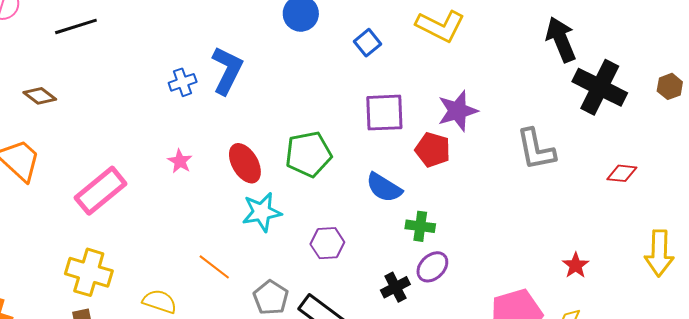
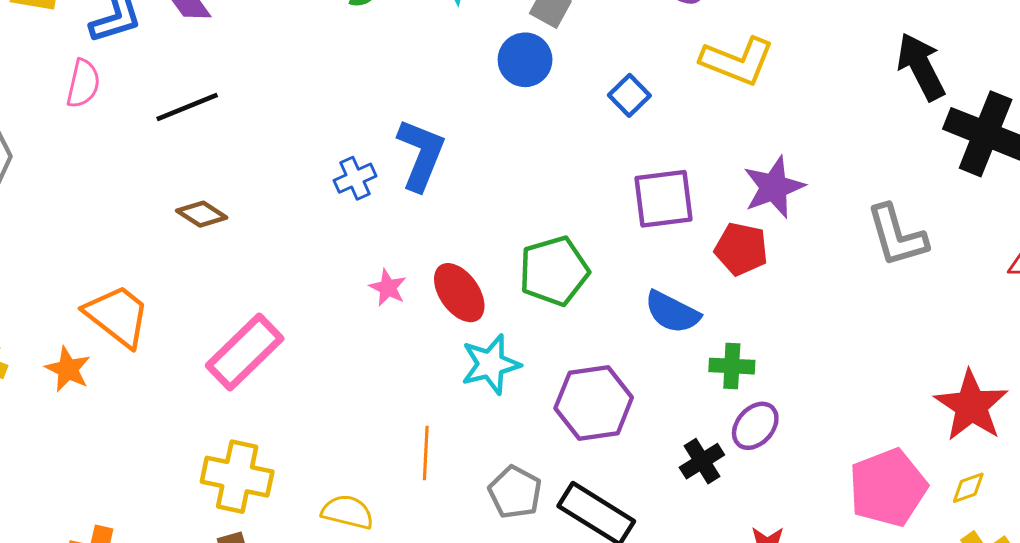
brown diamond: (40, 96) -> (202, 214), moved
pink star: (180, 161) -> (388, 288), moved
purple hexagon: (327, 243) -> (594, 403), size x1.5
red star: (576, 265) -> (971, 406), size x1.8
orange line: (214, 267) -> (426, 453), turned 60

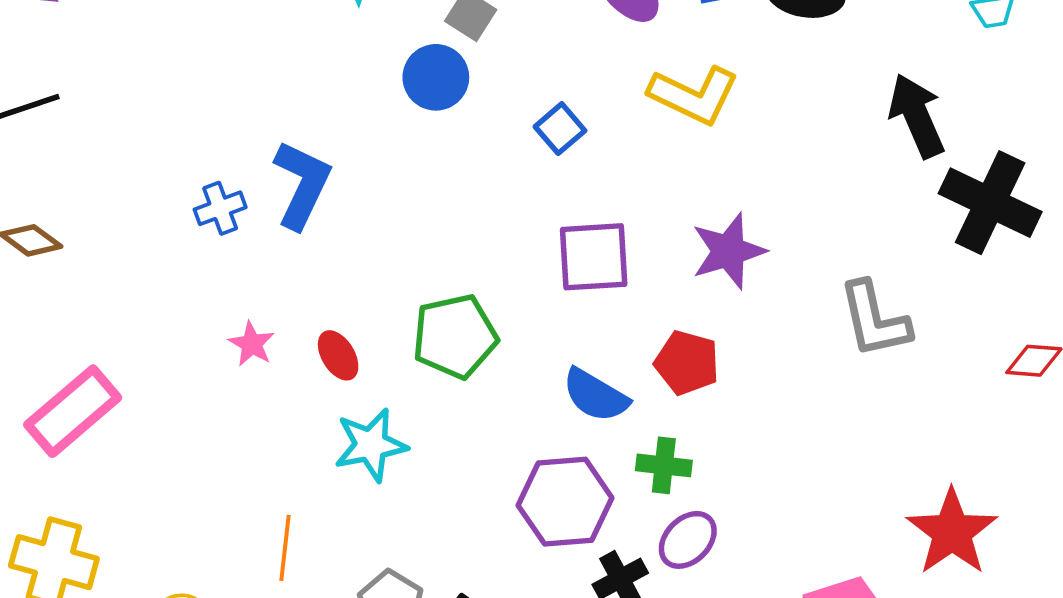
red pentagon: (741, 249) -> (687, 363), moved
red ellipse: (459, 293) -> (338, 355), size x0.7
purple hexagon: (594, 403) -> (565, 502), moved

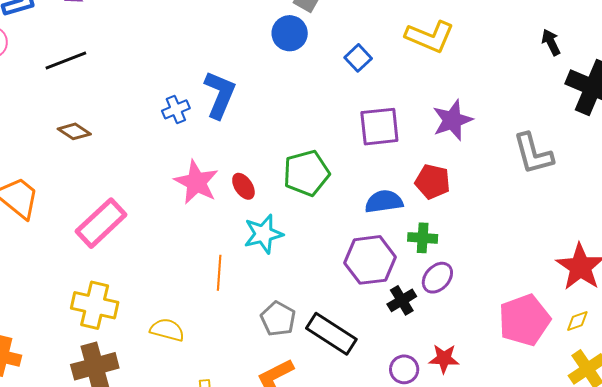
black arrow: (917, 116) -> (551, 42), size x0.6
pink star: (252, 344) -> (196, 182), size x1.8
blue semicircle: (596, 395) -> (384, 202), turned 144
orange line: (285, 548) -> (219, 273), moved

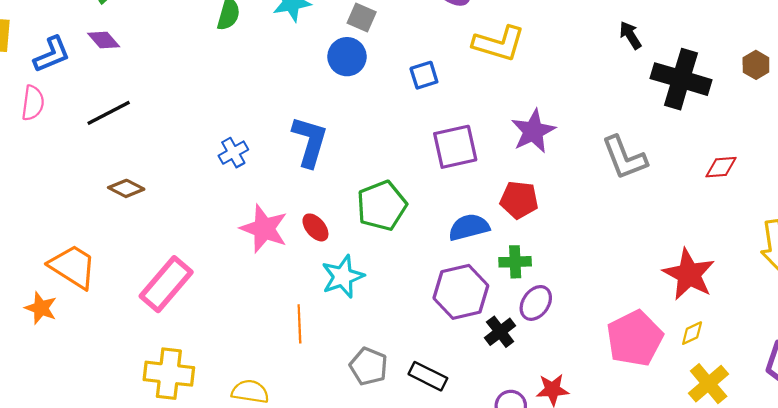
blue square: (358, 58) -> (424, 75), turned 32
blue L-shape: (220, 95) -> (310, 142), moved
black rectangle: (331, 334) -> (428, 376), size x0.7

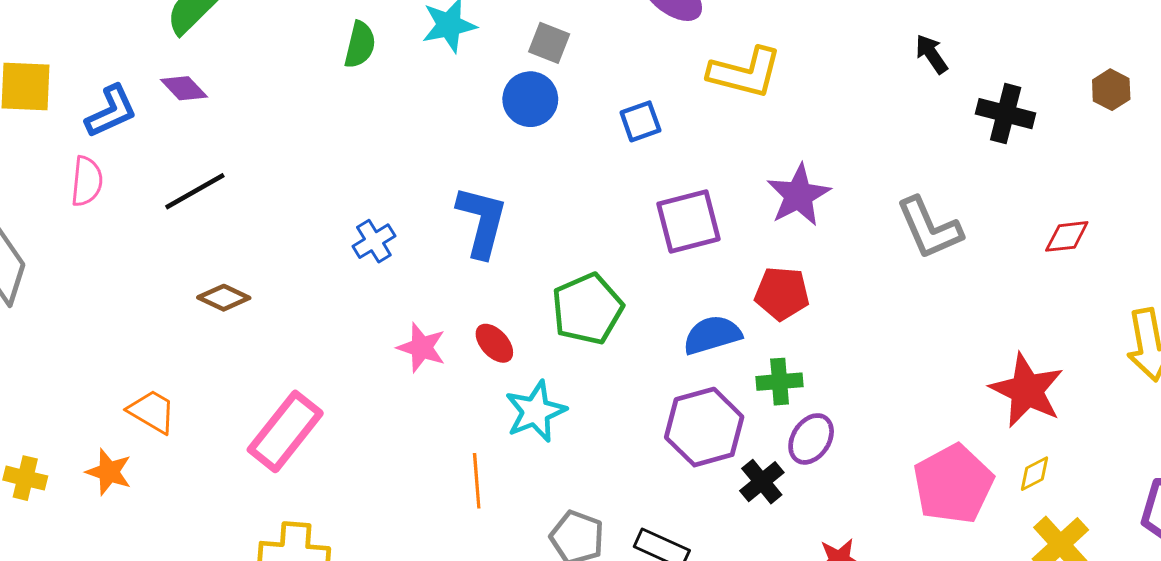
black cross: (681, 79) -> (1006, 114), size x0.7
pink star: (264, 229) -> (422, 348), size x0.7
orange trapezoid: (73, 267) -> (152, 411), size x0.7

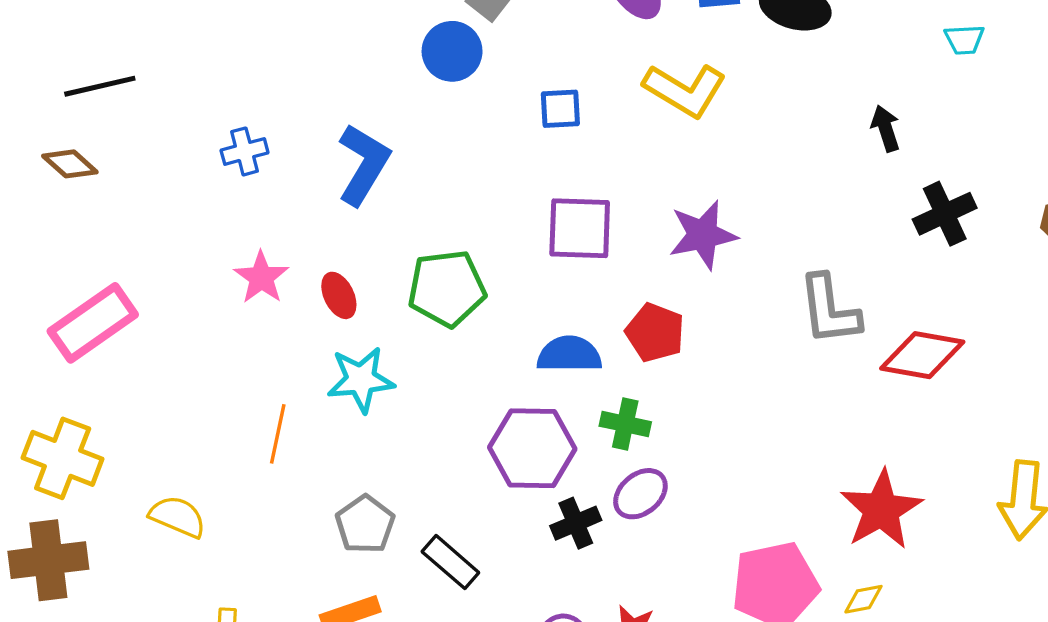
black cross: (1006, 114) -> (945, 214), turned 34
black line: (195, 191) -> (100, 86), moved
red diamond: (1067, 236) -> (922, 355), moved, size x1.6

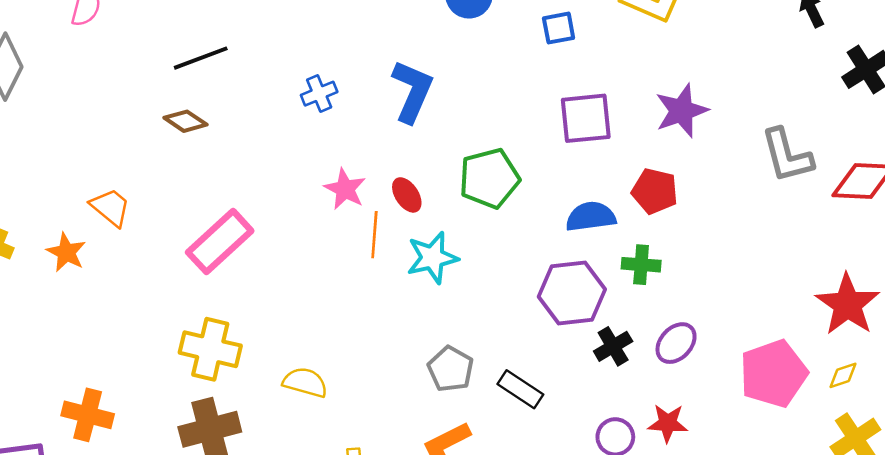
orange line: (278, 434) -> (374, 235), moved
purple ellipse: (640, 494) -> (676, 343), moved

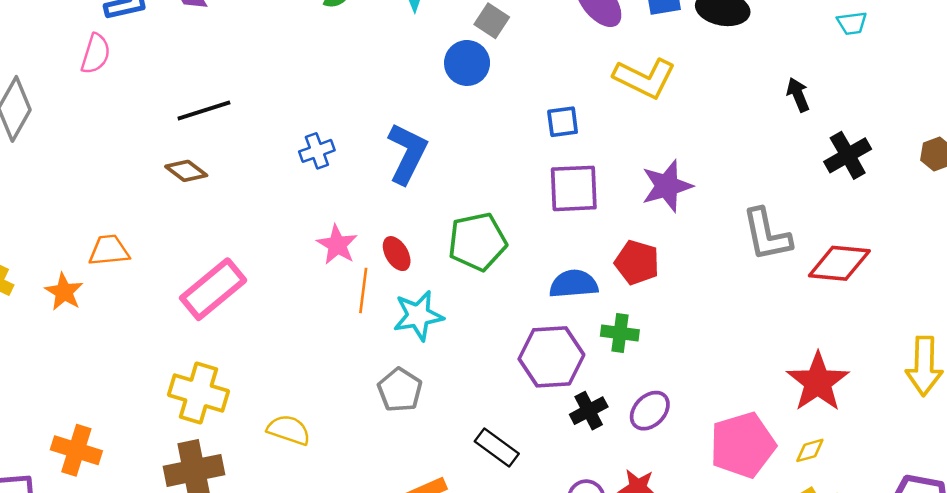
blue square: (559, 28) -> (563, 122), moved
orange trapezoid: (110, 207) -> (109, 250), turned -48
gray pentagon: (451, 369) -> (400, 390), moved

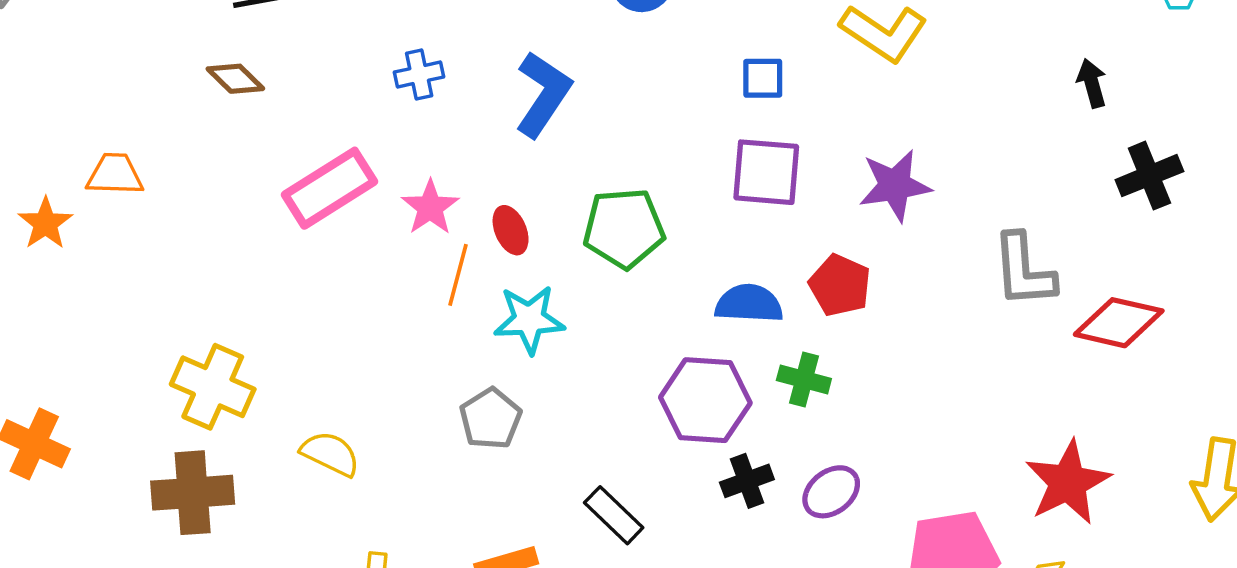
pink rectangle: (213, 289) -> (329, 188), moved

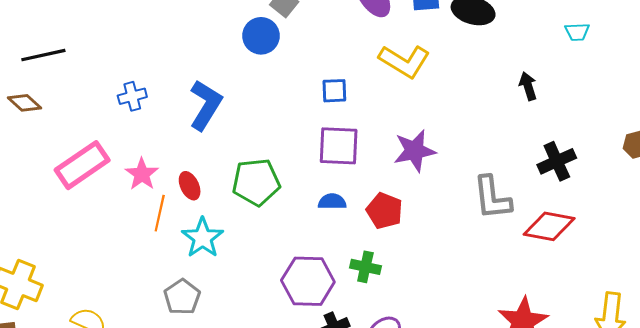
black cross: (1149, 176) -> (557, 161), moved
blue semicircle: (749, 304) -> (332, 202), moved, size x0.7
cyan star: (529, 319) -> (203, 238), turned -30

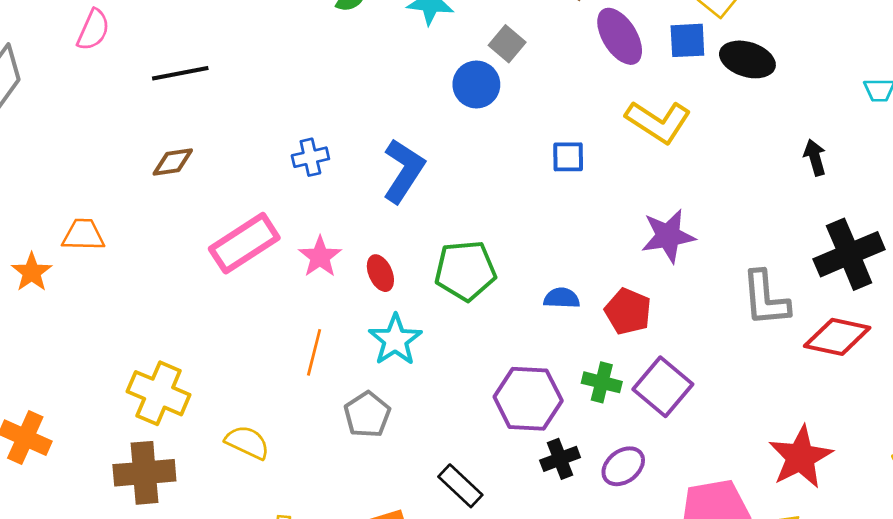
black line: (43, 55) -> (180, 73), moved
brown diamond: (24, 103) -> (173, 162), turned -52
purple square: (339, 146) -> (663, 387), moved, turned 36
black cross: (557, 161) -> (849, 254), size x1.4
orange line: (160, 213) -> (314, 352), moved

